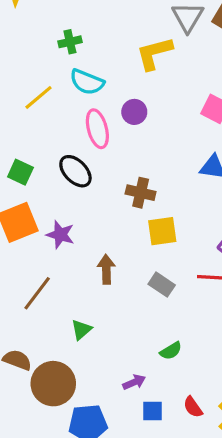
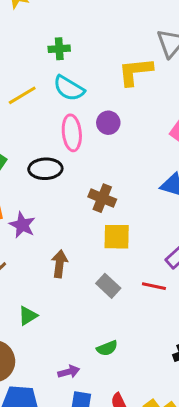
black ellipse: (75, 171) -> (45, 169), turned -56

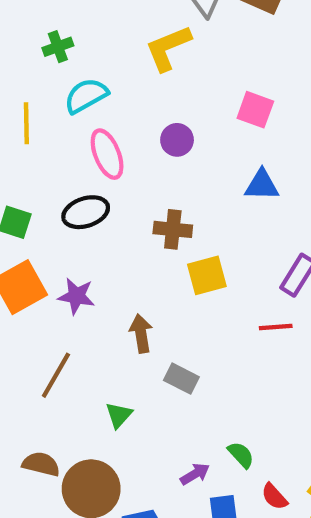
cyan semicircle: (69, 88) -> (86, 96), turned 136
yellow line: (22, 95) -> (26, 123), turned -44
purple circle: (108, 123) -> (177, 140), moved
gray rectangle: (108, 286) -> (181, 379), moved
green semicircle: (107, 348) -> (241, 455), moved, turned -95

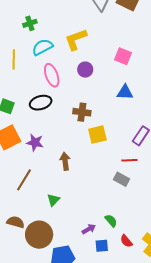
yellow L-shape: (168, 48) -> (76, 39), moved
gray rectangle: (181, 379) -> (121, 179), moved

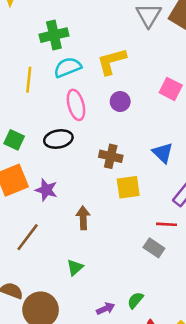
green cross: (30, 23) -> (54, 35), size x1.5
blue triangle: (125, 92) -> (163, 153), moved, turned 36
green triangle: (53, 200) -> (75, 267), moved
green semicircle: (111, 221) -> (135, 300), turned -104

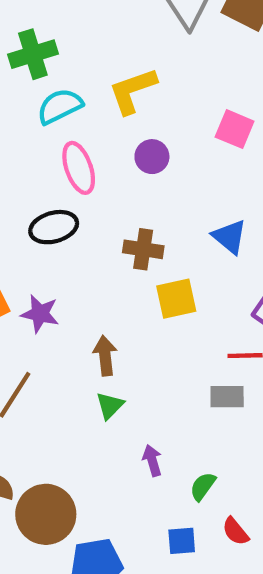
gray rectangle: (154, 248) -> (227, 397), turned -30
green triangle: (75, 267) -> (110, 405), moved
purple arrow: (106, 309) -> (152, 461), moved, turned -78

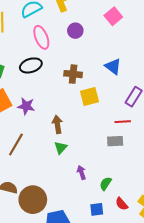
pink square: (235, 129) -> (113, 16), turned 30

